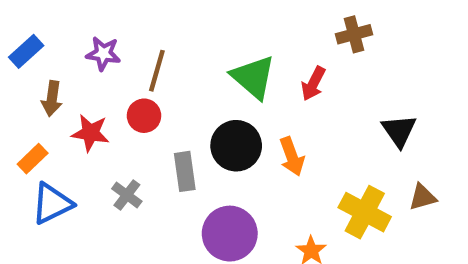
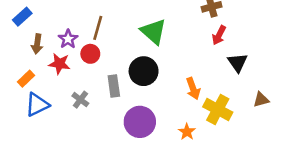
purple star: (103, 54) -> (68, 39), moved, turned 30
red arrow: (313, 84) -> (219, 35), moved
orange arrow: (292, 156) -> (193, 88), moved
brown triangle: (423, 197) -> (261, 100), moved

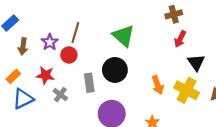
red star: (59, 64) -> (45, 75), moved
yellow cross: (218, 110) -> (187, 90), moved

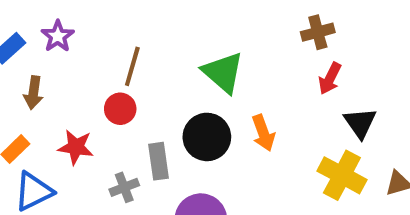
purple star: (50, 42) -> (58, 36), moved
orange arrow: (158, 85) -> (263, 133), moved
gray cross: (60, 95) -> (124, 187), moved, turned 32

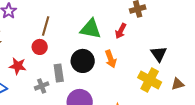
green triangle: (223, 72) -> (91, 29), turned -30
red arrow: (330, 79) -> (121, 31), moved

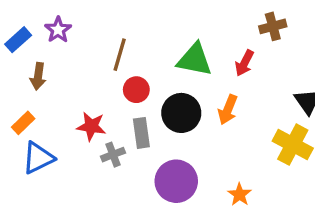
red circle: (40, 47) -> (136, 90), moved
orange arrow: (111, 59) -> (228, 110), turned 42
red star: (18, 66) -> (91, 126), moved

